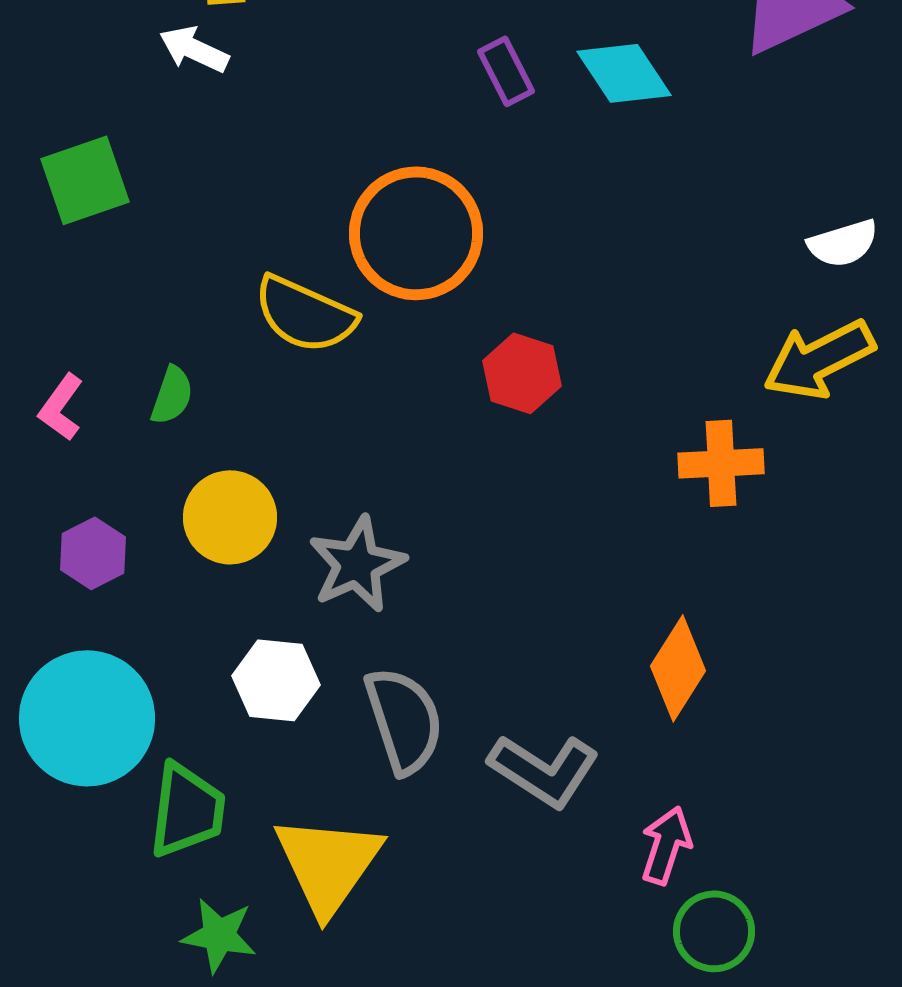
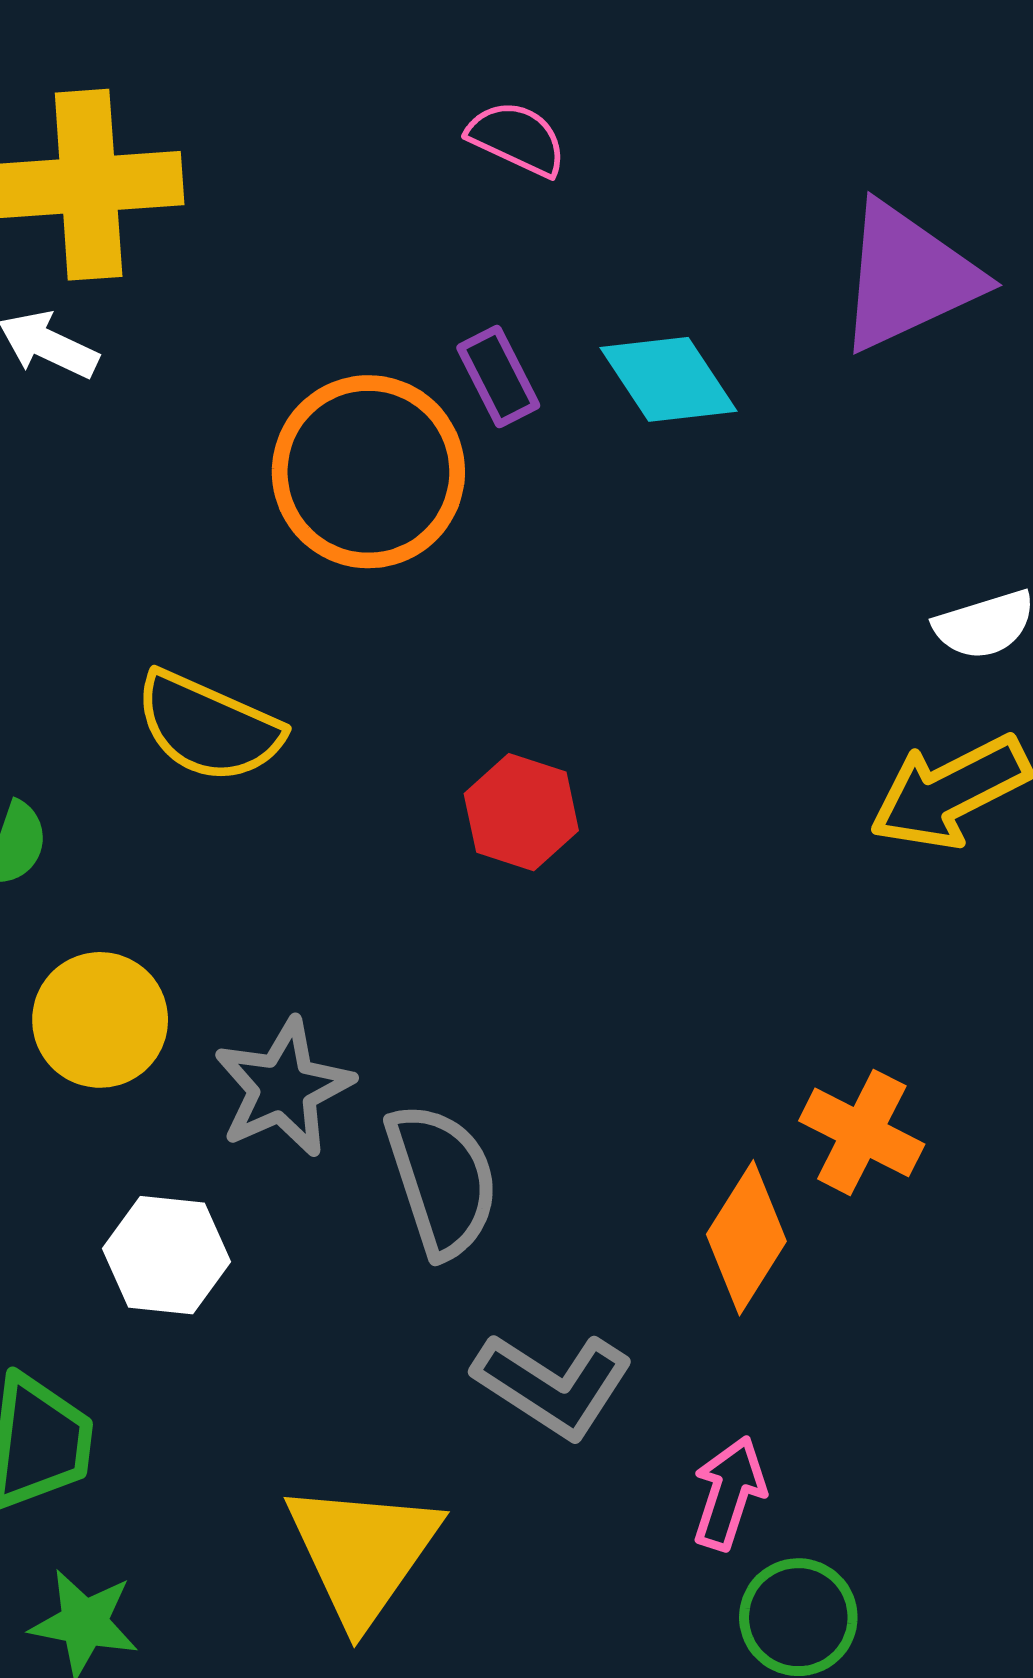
orange circle: (416, 233) -> (368, 472), moved
orange cross: (721, 463) -> (862, 1132), moved, turned 30
gray semicircle: (404, 720) -> (442, 1180), moved
yellow triangle: (328, 864) -> (363, 1552), moved

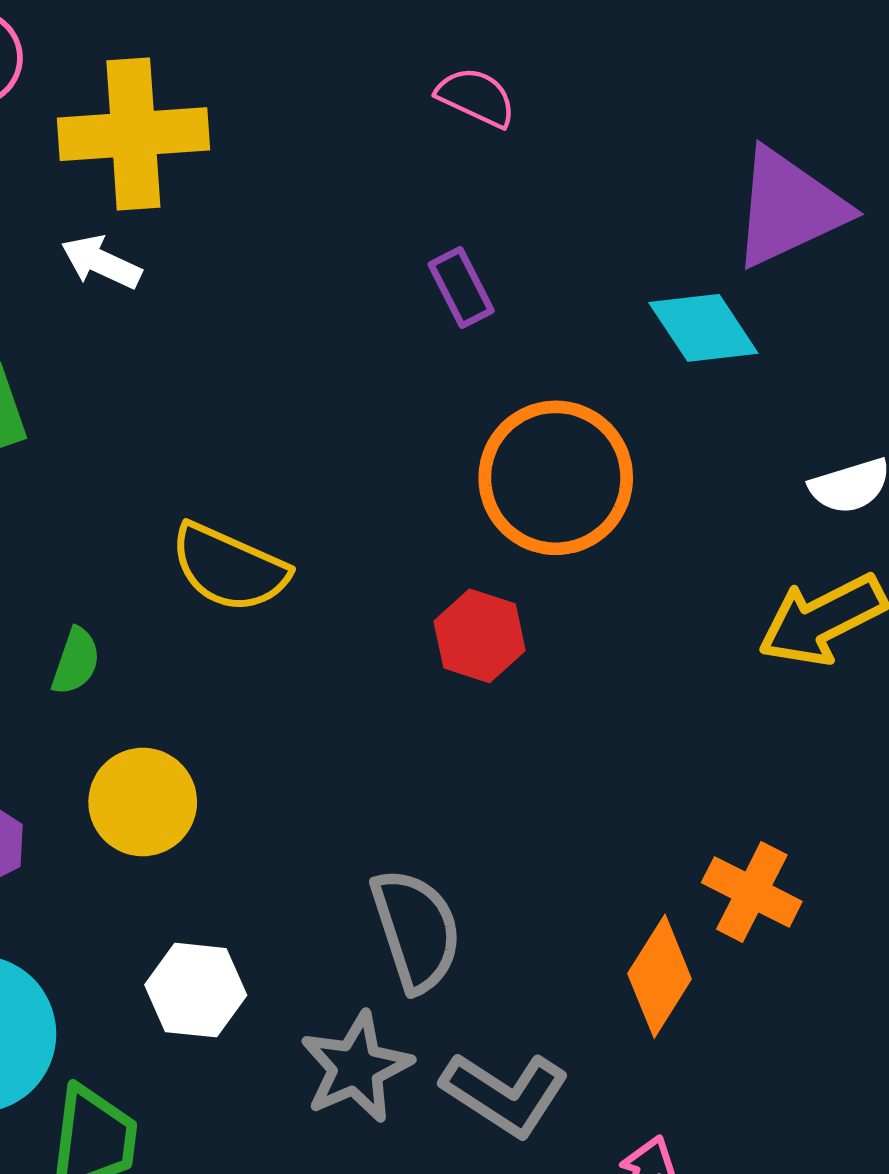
cyan diamond: (668, 379) -> (703, 328), moved
orange circle: (368, 472) -> (556, 478), moved
gray star: (283, 1088) -> (356, 1067), moved

